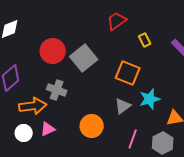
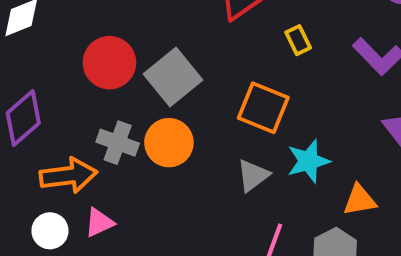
orange circle: (92, 126) -> (169, 143), moved

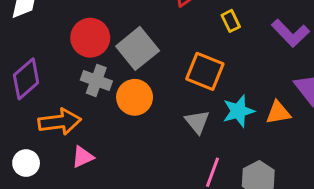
gray cross: (118, 143) -> (96, 80), moved
gray triangle: (253, 175) -> (197, 122), turned -32
orange triangle: (360, 200) -> (278, 113), moved
white circle: (50, 231) -> (26, 163), moved

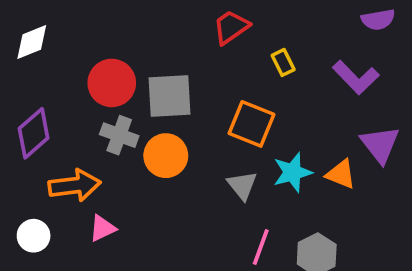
gray square: (138, 48) -> (170, 96), turned 36
orange triangle: (278, 113) -> (341, 174), turned 32

